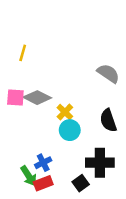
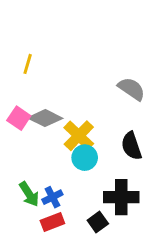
pink square: (15, 98) -> (19, 118), turned 30
yellow cross: (65, 112) -> (79, 136), size x1.5
green arrow: (29, 176) -> (29, 194), moved

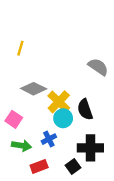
pink square: (19, 118) -> (14, 119), moved
black semicircle: (131, 146) -> (85, 109), moved
green arrow: (29, 194) -> (21, 146), turned -48
blue cross: (52, 197) -> (49, 139), moved

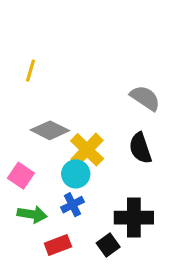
black semicircle: (85, 109) -> (140, 148), moved
cyan circle: (63, 118) -> (76, 174), moved

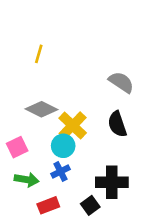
yellow line: (31, 71) -> (39, 54), moved
pink square: (21, 176) -> (17, 147), turned 30

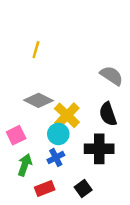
green arrow: (27, 180) -> (25, 165), turned -80
black cross: (112, 182) -> (99, 149), moved

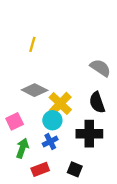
black square: (83, 189) -> (75, 169), turned -32

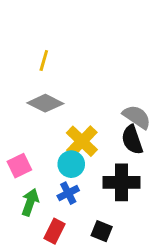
gray semicircle: (100, 68) -> (137, 117), moved
gray diamond: (35, 90) -> (45, 103), moved
red rectangle: (40, 169) -> (54, 231), turned -42

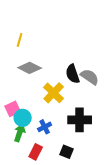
yellow line: (44, 61) -> (20, 40), moved
black semicircle: (132, 140) -> (73, 74), moved
cyan circle: (71, 164) -> (23, 118), moved

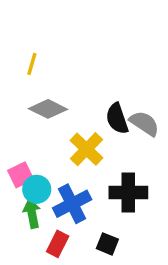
blue cross: (45, 127) -> (72, 204), size x1.6
green arrow: (20, 133) -> (32, 213), turned -30

